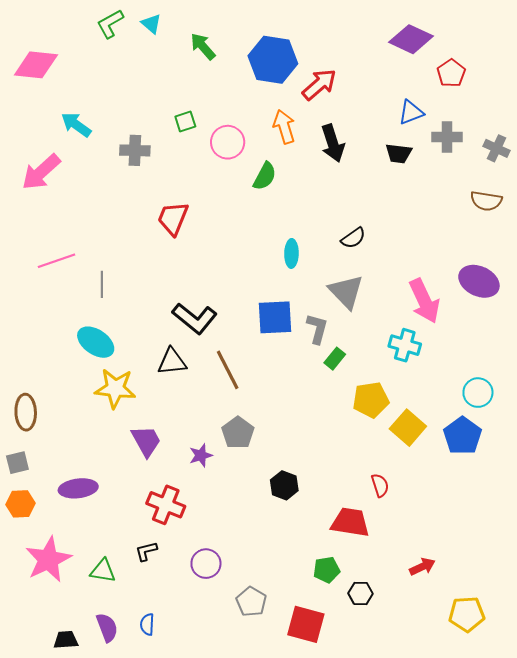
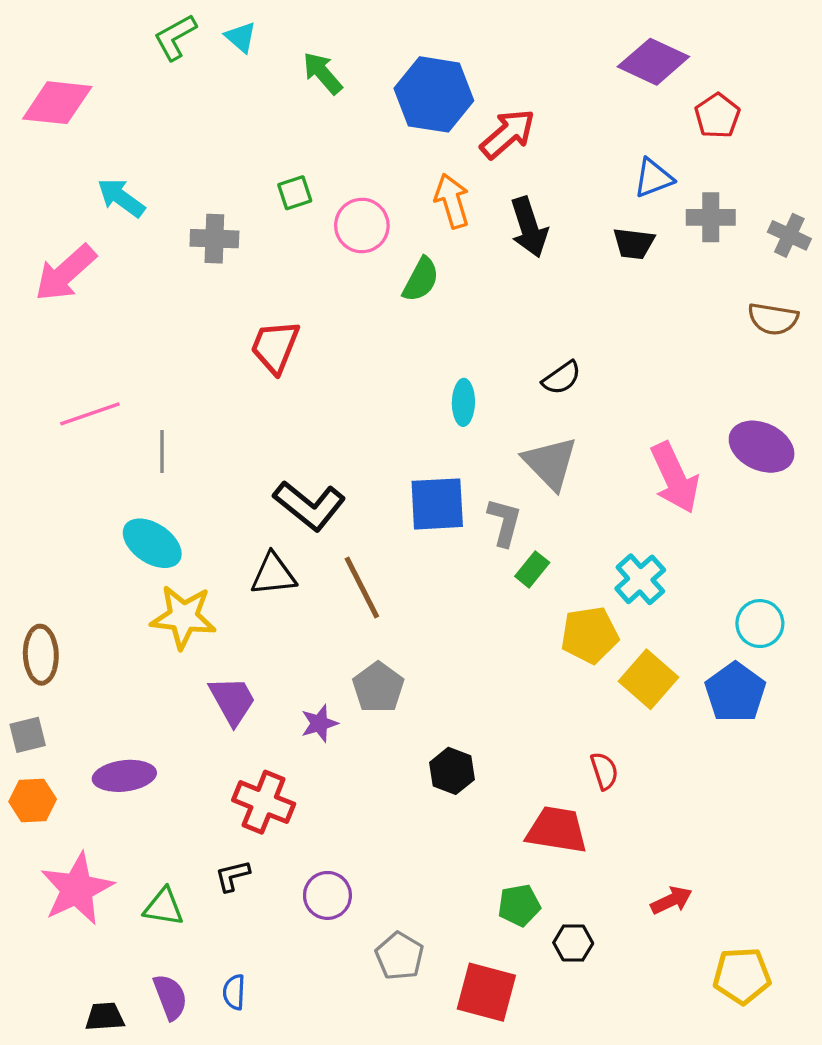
cyan cross: (405, 345) -> (640, 579), moved, turned 32

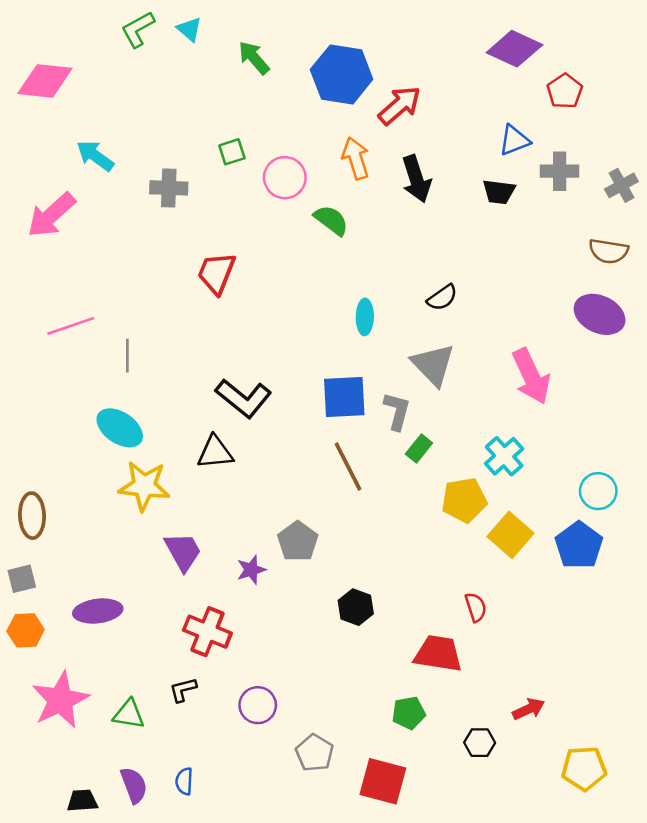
gray cross: (789, 235) -> (621, 185), turned 36
green semicircle: (421, 280) -> (331, 220), turned -81
purple ellipse: (762, 447) -> (600, 314), moved
brown line: (362, 587) -> (348, 467), moved
black hexagon: (573, 943) -> (480, 743), moved

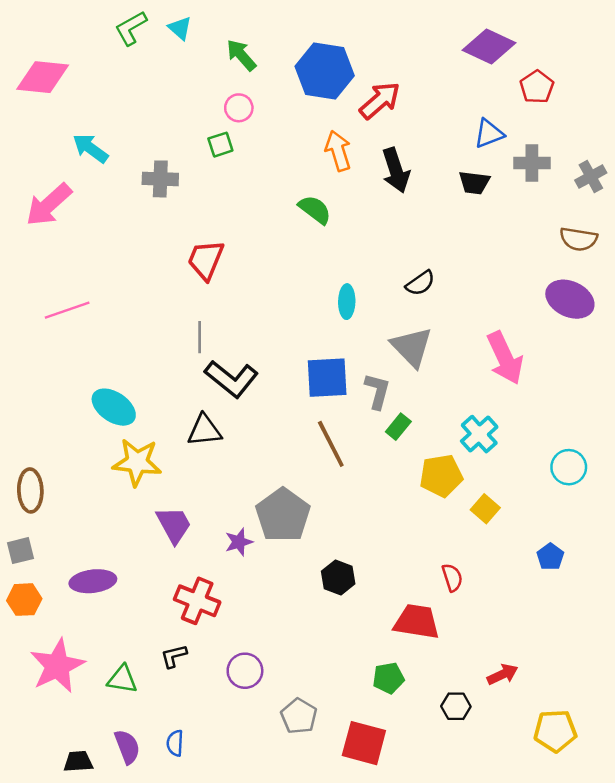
pink circle: (285, 178) -> (239, 108), moved, size x0.7
gray line: (127, 356) -> (200, 337), moved
yellow square: (511, 535) -> (485, 509), size x0.7
gray pentagon: (298, 541) -> (283, 515), size x1.4
blue pentagon: (579, 545) -> (550, 557), moved, size x0.6

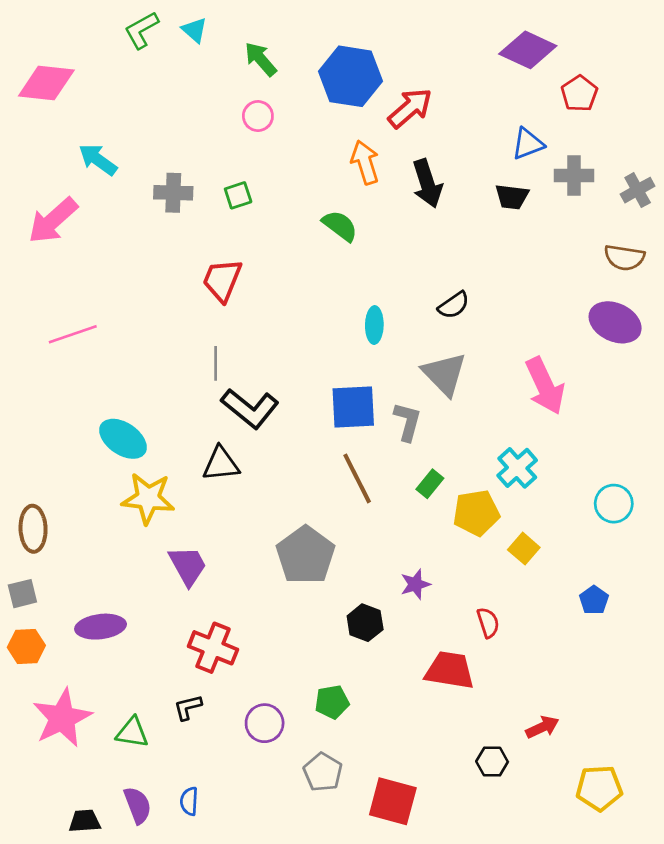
green square: (220, 145) -> (238, 195), moved
green rectangle: (398, 427) -> (430, 484), moved
purple star: (239, 542) -> (415, 584), moved
green pentagon: (388, 678) -> (332, 702), moved

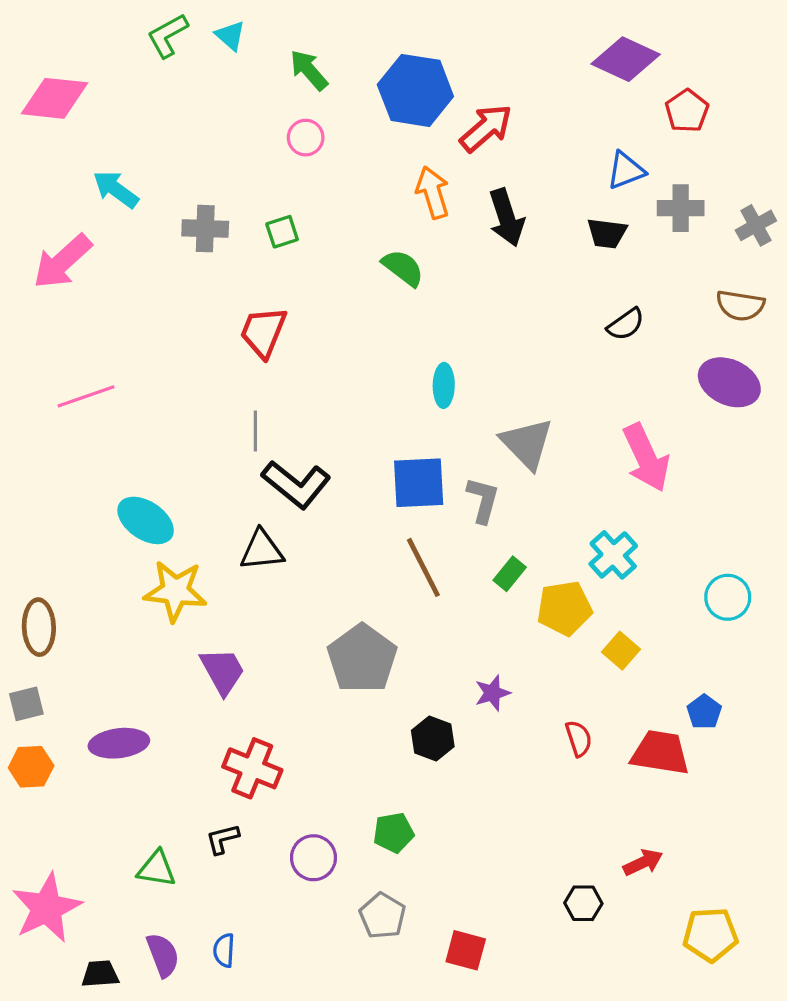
black semicircle: (454, 305) -> (626, 324), moved
red trapezoid: (450, 670) -> (660, 753), moved
pink star: (62, 718) -> (47, 908), moved
red square: (393, 801) -> (466, 950), size x0.7

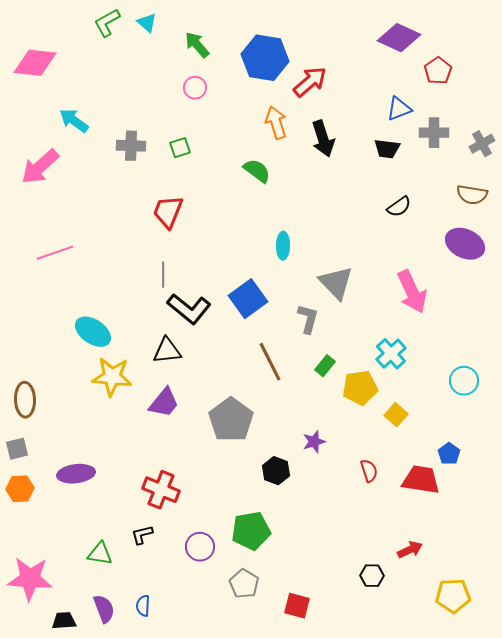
blue square: (419, 483) -> (248, 299), moved, turned -33
purple trapezoid: (222, 671) -> (164, 403), moved, turned 68
green pentagon: (394, 833) -> (251, 531), size x1.5
pink star: (47, 908) -> (30, 579), turned 30

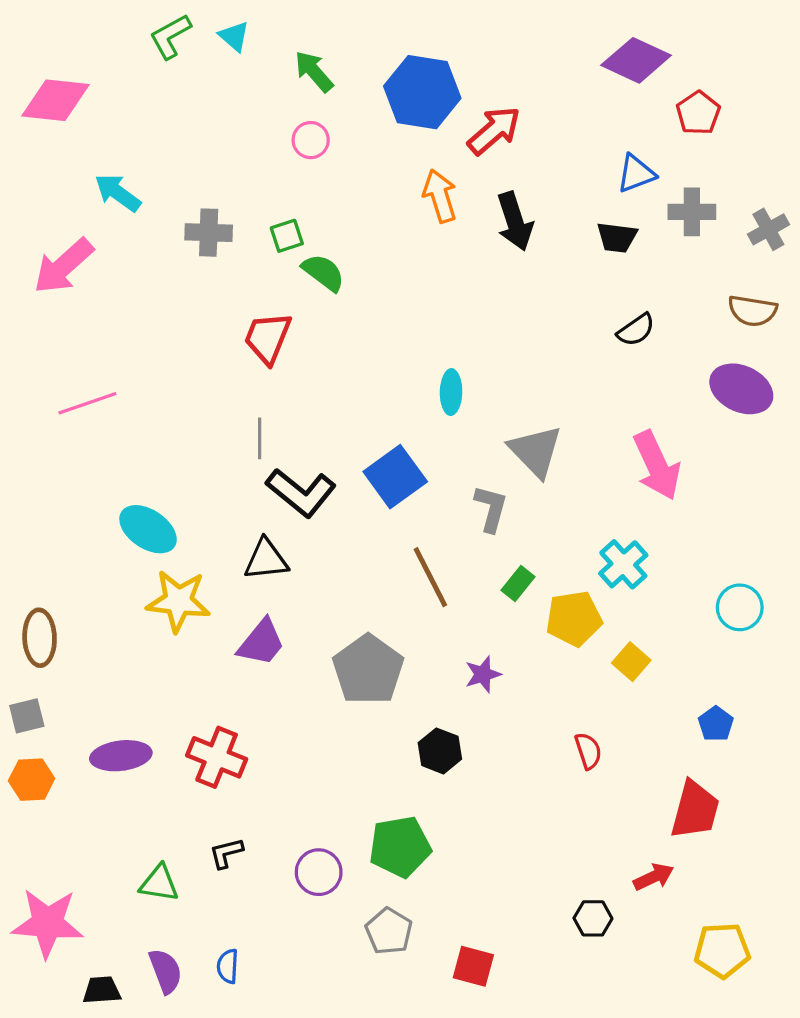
green semicircle: (257, 171) -> (323, 272), moved
purple star: (314, 442) -> (483, 674), moved
red trapezoid: (421, 480) -> (695, 810), moved, turned 96
red cross: (161, 490) -> (217, 757), moved

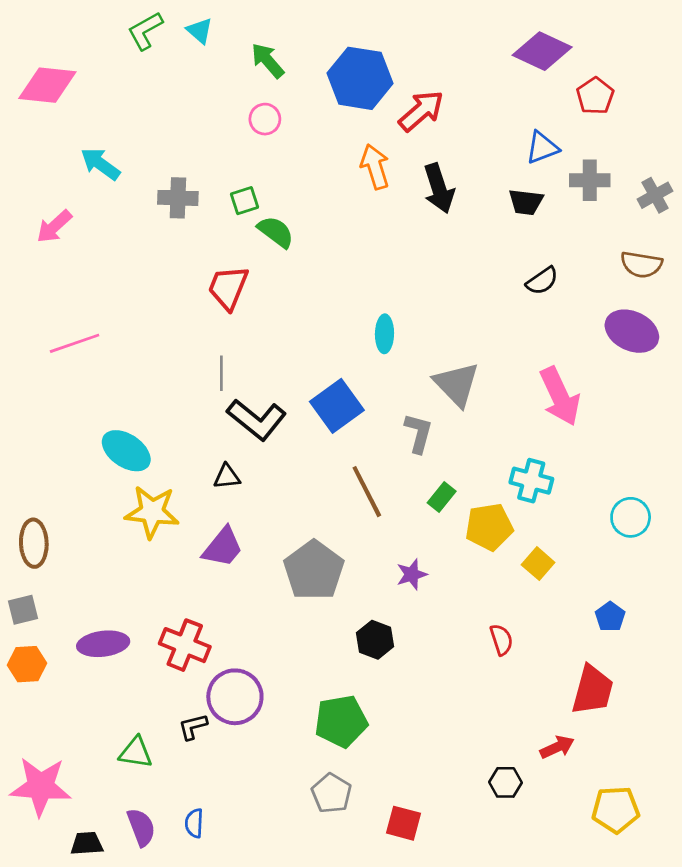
pink arrow: (63, 266) -> (54, 226), size x0.7
black triangle: (266, 560) -> (227, 477), size x0.7
cyan cross: (623, 564) -> (531, 481), turned -33
purple circle: (319, 872) -> (235, 697), moved, size x1.4

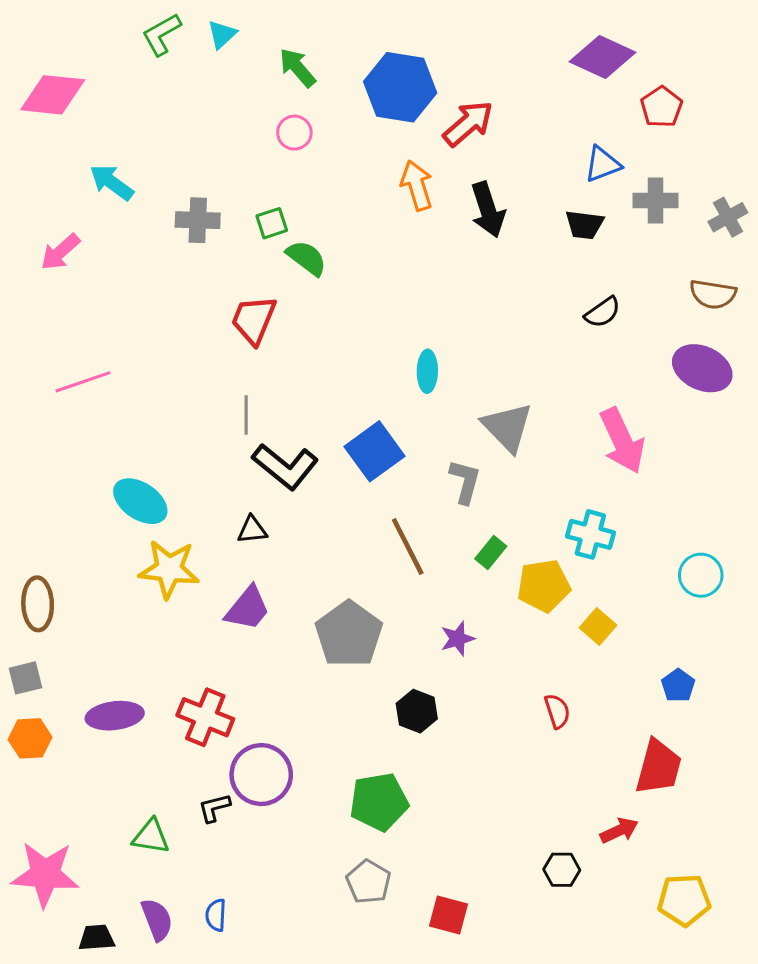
cyan triangle: (200, 31) -> (222, 34), turned 36

